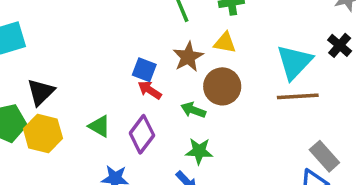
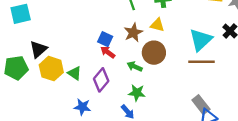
yellow hexagon: (43, 133) -> (51, 69), moved
gray rectangle: (324, 156) -> (201, 105), moved

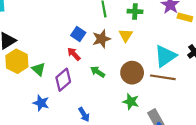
yellow triangle: (157, 25) -> (126, 35), turned 40
blue square: (105, 39) -> (78, 34), moved
brown circle: (154, 53) -> (132, 73), moved
green star: (137, 93) -> (131, 102), moved

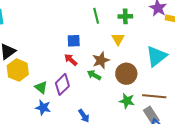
blue square: (78, 34) -> (74, 41), turned -32
brown star: (101, 39) -> (101, 60), moved
green triangle: (39, 69) -> (41, 87), moved
brown line: (163, 77) -> (154, 96), moved

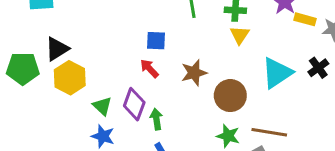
yellow triangle: (118, 39) -> (240, 35), moved
green arrow: (94, 75) -> (156, 119), moved, turned 48
purple diamond: (62, 84) -> (134, 104), turned -30

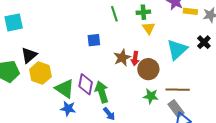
red arrow: (149, 68) -> (135, 58), moved, turned -120
green triangle: (102, 106) -> (65, 89), size x1.5
green arrow: (156, 119) -> (102, 92), size x1.5

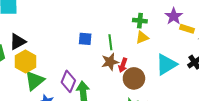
green line: (114, 14) -> (110, 42), moved
yellow triangle: (149, 28) -> (142, 38), turned 32
green triangle: (65, 89) -> (35, 81), moved, turned 35

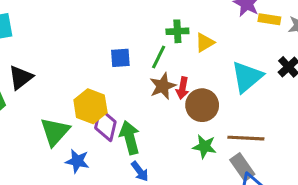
green cross: (140, 21) -> (177, 31), moved
green line: (110, 42) -> (159, 57), turned 42
yellow hexagon: (25, 62) -> (90, 106), moved

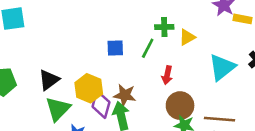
black triangle: (21, 78) -> (49, 80), moved
brown star: (163, 86) -> (125, 95), moved, turned 30
brown circle: (202, 105) -> (180, 106), moved

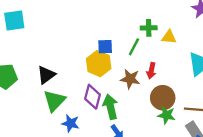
yellow triangle: (187, 37) -> (169, 37), turned 35
yellow hexagon: (89, 88) -> (99, 64), moved
brown star: (125, 95) -> (130, 79), moved

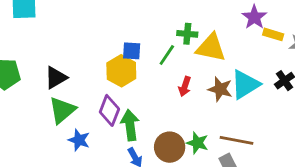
yellow triangle: (169, 37) -> (211, 48), size x1.6
brown star: (130, 79) -> (220, 89), moved
brown circle: (163, 98) -> (170, 147), moved

